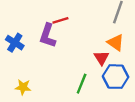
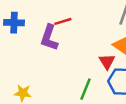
blue cross: (15, 43) -> (14, 23), moved, turned -30

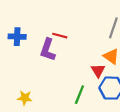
red line: (63, 21) -> (60, 36), turned 32

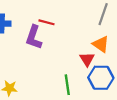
green line: (79, 95) -> (67, 85), turned -30

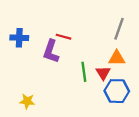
orange triangle: (101, 44) -> (117, 58), turned -36
green line: (67, 85) -> (84, 72), moved

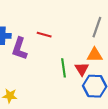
purple L-shape: (51, 51) -> (20, 49), moved

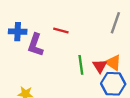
orange triangle: (95, 55) -> (113, 63), moved, turned 35

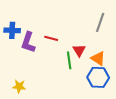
red line: (61, 30) -> (51, 38), moved
red triangle: (100, 66) -> (79, 50), moved

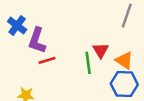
blue cross: (12, 30) -> (17, 25), turned 35
red line: (51, 38) -> (47, 60), moved, turned -32

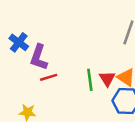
red triangle: (101, 50) -> (107, 79), moved

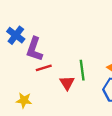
red triangle: (107, 79) -> (67, 83), moved

